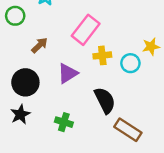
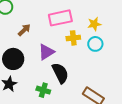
pink rectangle: (86, 30) -> (60, 18), turned 40
yellow star: (151, 47) -> (94, 24), moved
black semicircle: (105, 100) -> (60, 73), moved

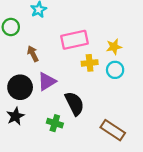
brown arrow: (24, 30) -> (33, 54), turned -72
purple triangle: (46, 52) -> (47, 81), moved

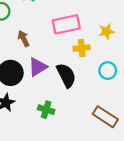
cyan circle: (115, 70) -> (108, 71), moved
black semicircle: (75, 103) -> (66, 75), moved

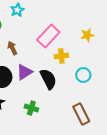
pink rectangle: (66, 24) -> (48, 36), turned -35
yellow star: (106, 31) -> (87, 35), moved
brown rectangle: (105, 117) -> (81, 114), turned 30

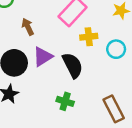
cyan circle: (83, 75) -> (116, 49), moved
green cross: (31, 108) -> (65, 101), moved

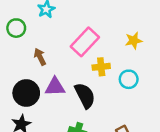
purple triangle: (43, 57) -> (55, 87), turned 30

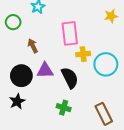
yellow star: (134, 41) -> (111, 16), moved
pink rectangle: (85, 42) -> (70, 33), turned -50
cyan circle: (129, 79) -> (106, 64), size x1.5

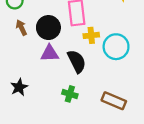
brown arrow: (33, 46) -> (21, 28), moved
black circle: (21, 76) -> (48, 28), moved
brown rectangle: (104, 114) -> (114, 101), turned -40

